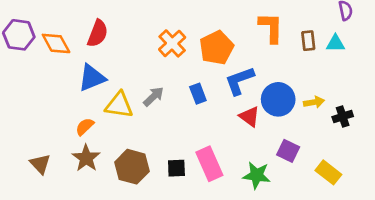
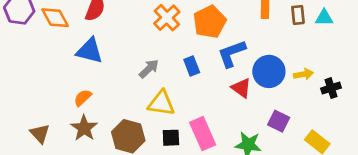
blue triangle: (92, 78) -> (90, 51), turned 36
yellow triangle: (119, 105) -> (161, 103), moved

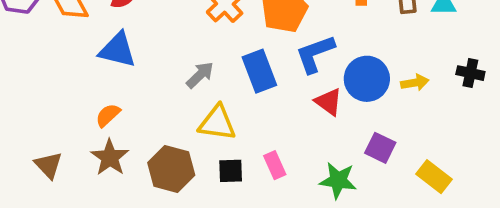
blue rectangle: (192, 66) -> (259, 71), size x1.5
black cross: (331, 88) -> (470, 73), moved, turned 30
pink rectangle: (203, 134) -> (275, 165), size x0.6

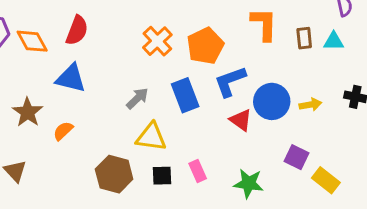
purple square: (380, 148) -> (296, 157), moved
brown star: (110, 157) -> (28, 112), moved

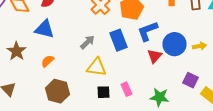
red triangle: (241, 120) -> (154, 56), turned 35
orange semicircle: (63, 131) -> (48, 61), moved
brown hexagon: (114, 174) -> (58, 91), moved

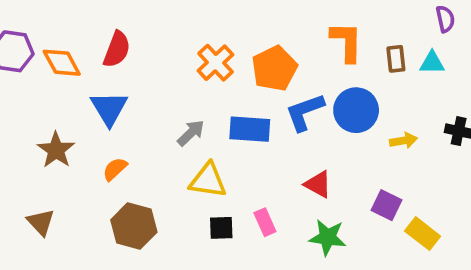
blue triangle: (44, 29) -> (109, 108), turned 45
blue rectangle: (118, 40) -> (250, 129), turned -65
blue circle: (174, 44) -> (356, 110), moved
red triangle: (154, 56) -> (318, 184), moved, turned -42

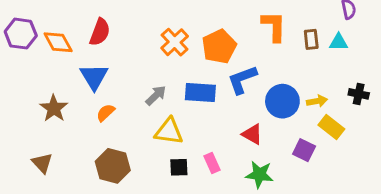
blue circle: (356, 110) -> (282, 101), moved
orange semicircle: (115, 169) -> (106, 113), moved
yellow rectangle: (423, 234) -> (331, 127), moved

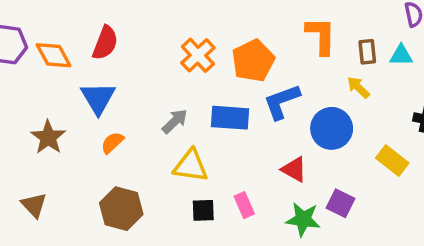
yellow arrow: (317, 101) -> (358, 87), moved, turned -126
purple square: (304, 150) -> (341, 203), moved

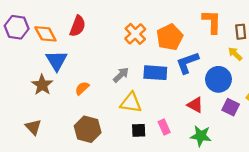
blue triangle: (98, 98) -> (57, 60), moved
purple square: (341, 203) -> (231, 107), moved

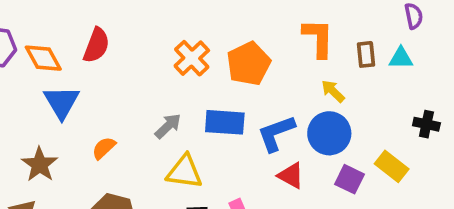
yellow arrow: (235, 54) -> (333, 91), moved
blue L-shape: (187, 63) -> (276, 133), moved
brown star: (42, 85) -> (40, 164), moved

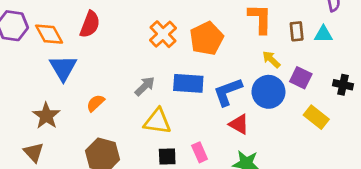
purple square: (349, 179) -> (301, 78), moved

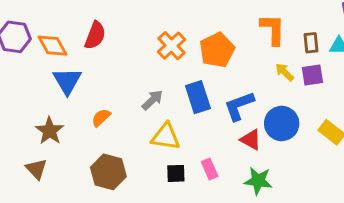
purple square: (301, 78) -> (312, 75), moved, turned -35
blue rectangle: (188, 83) -> (198, 97), turned 68
blue circle: (268, 92) -> (282, 123), moved

